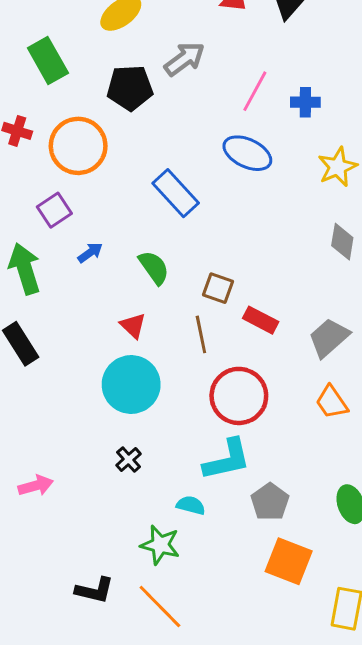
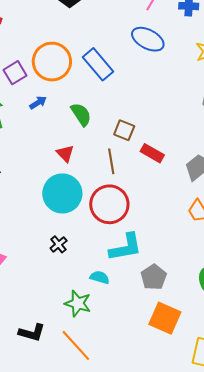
orange circle: (78, 146) -> (52, 62), moved
red circle: (239, 396) -> (109, 204), moved

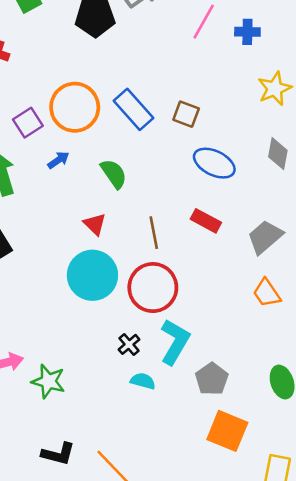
blue ellipse: (148, 39) -> (214, 163), moved
brown square: (124, 130) -> (186, 114), moved
black cross: (59, 244) -> (129, 344), moved
cyan L-shape: (126, 247) -> (175, 342), turned -48
green star: (78, 303) -> (48, 381), moved

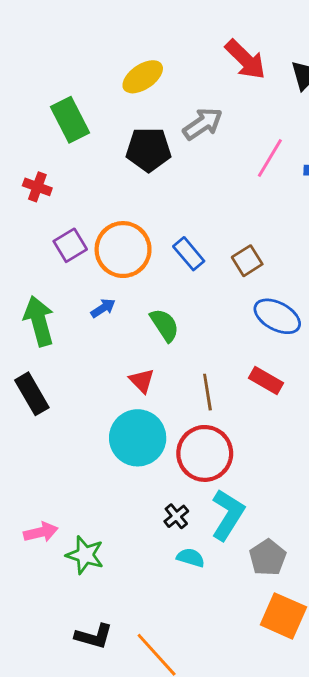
blue rectangle: (134, 109) -> (189, 254), size x0.7
brown square: (186, 114) -> (247, 261), turned 36
purple square: (28, 123) -> (70, 245), moved

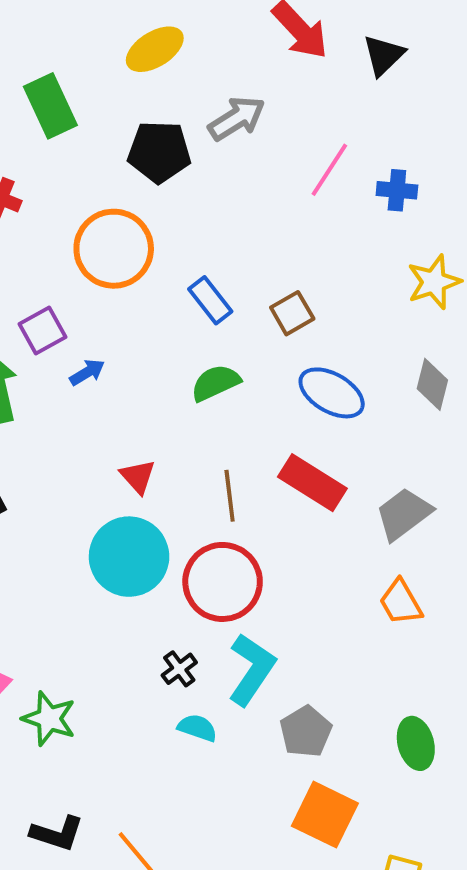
purple square: (70, 245) -> (42, 331), moved
orange circle: (123, 250) -> (114, 249), moved
green semicircle: (165, 325) -> (215, 383), moved, turned -84
red rectangle: (266, 381) -> (312, 483), size x1.4

